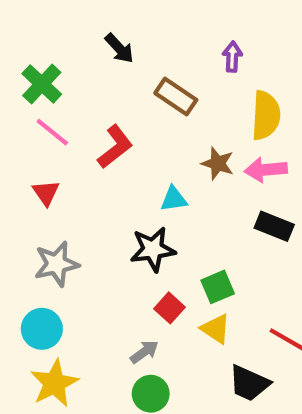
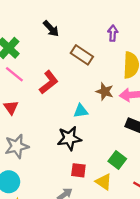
green square: (218, 287) -> (117, 160), moved, turned -30
red square: (170, 308) -> (78, 170), turned -35

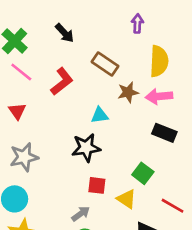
black arrow: (51, 29) -> (64, 33), moved
brown rectangle: (82, 55) -> (105, 64), moved
brown star: (105, 91) -> (128, 92), turned -30

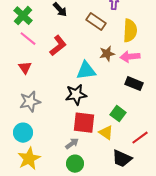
brown rectangle: (105, 64) -> (96, 22), moved
cyan triangle: (100, 115) -> (86, 71), size x1.5
red square: (97, 185) -> (84, 123), size x1.6
red line: (172, 206) -> (140, 138), turned -66

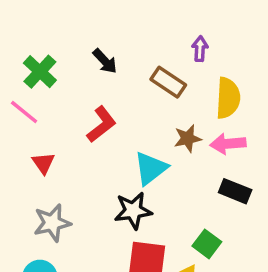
pink line: (28, 39) -> (24, 112), moved
cyan triangle: (86, 71) -> (151, 168), turned -30

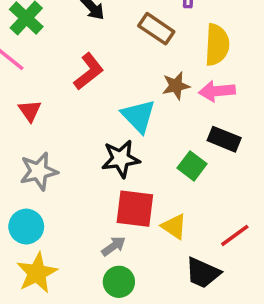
cyan triangle: (151, 168) -> (139, 116), turned -36
green square: (207, 244) -> (192, 166), moved

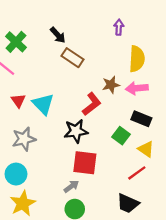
brown rectangle: (156, 29) -> (72, 58), moved
red L-shape: (89, 71) -> (92, 104), moved
cyan triangle: (139, 116) -> (43, 104), moved
yellow triangle: (174, 227) -> (146, 149), moved
red line: (235, 235) -> (137, 173), moved

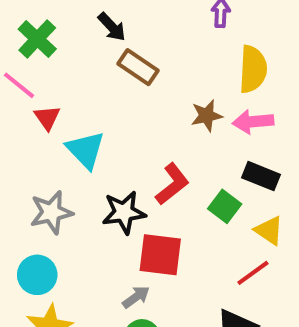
red triangle: (18, 101) -> (47, 118), moved
red L-shape: (92, 104) -> (172, 184), moved
black star: (76, 131) -> (124, 212), moved

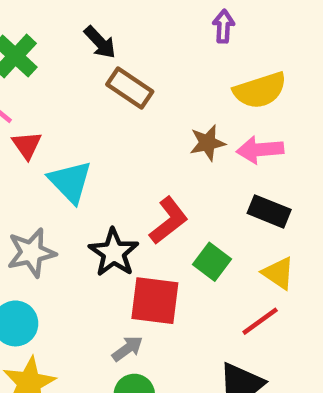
yellow semicircle: (253, 69) -> (260, 90), turned 69
green square: (225, 206) -> (212, 262), moved
black star: (124, 212) -> (114, 253), turned -30

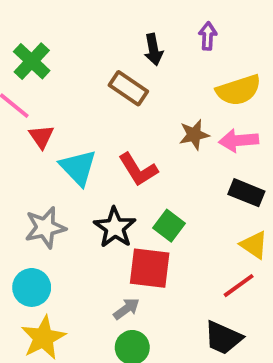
black arrow: (100, 42) -> (154, 50), moved, turned 32
red L-shape: (169, 221) -> (138, 169), moved, turned 96
green square: (212, 262) -> (169, 226), moved

